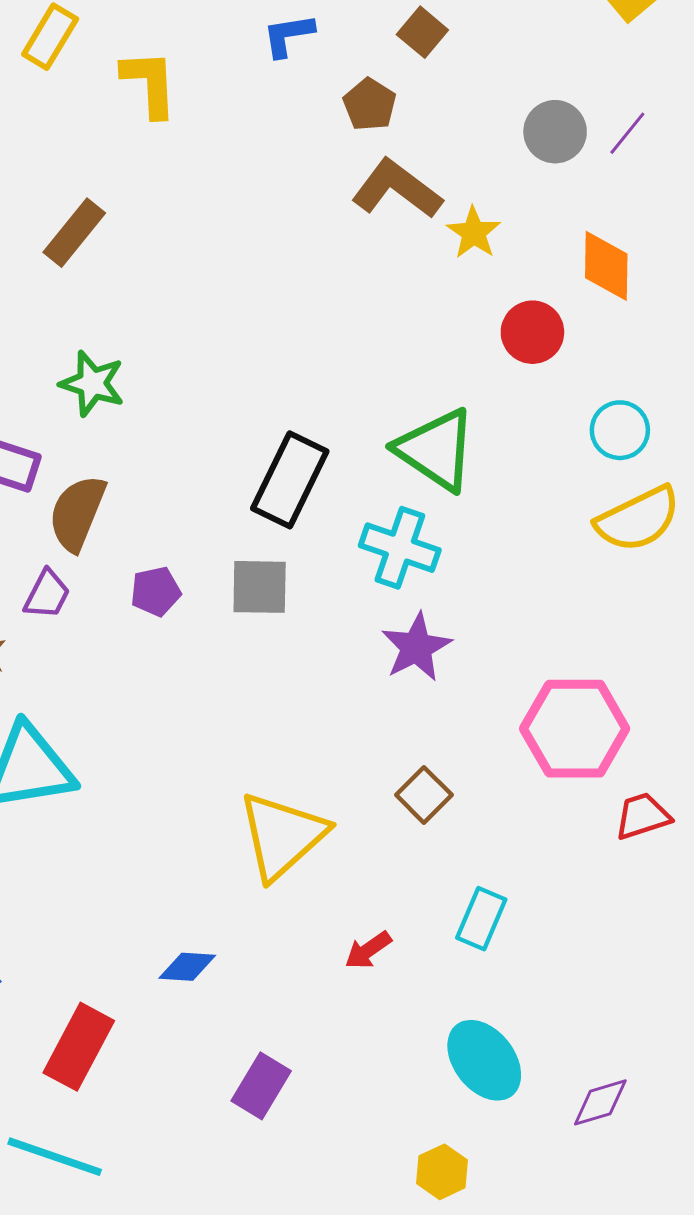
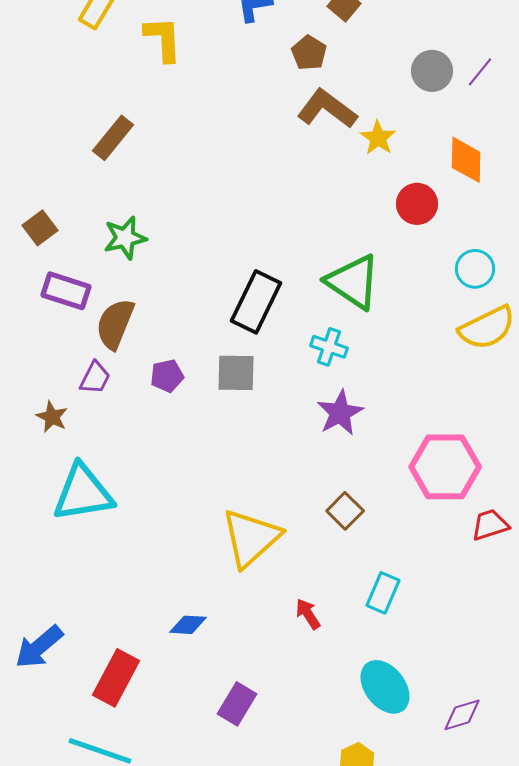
green star: (92, 383) -> (125, 238), turned -30
cyan cross: (400, 548) -> (329, 347), size x0.7
red arrow: (368, 950) -> (308, 614), turned 92

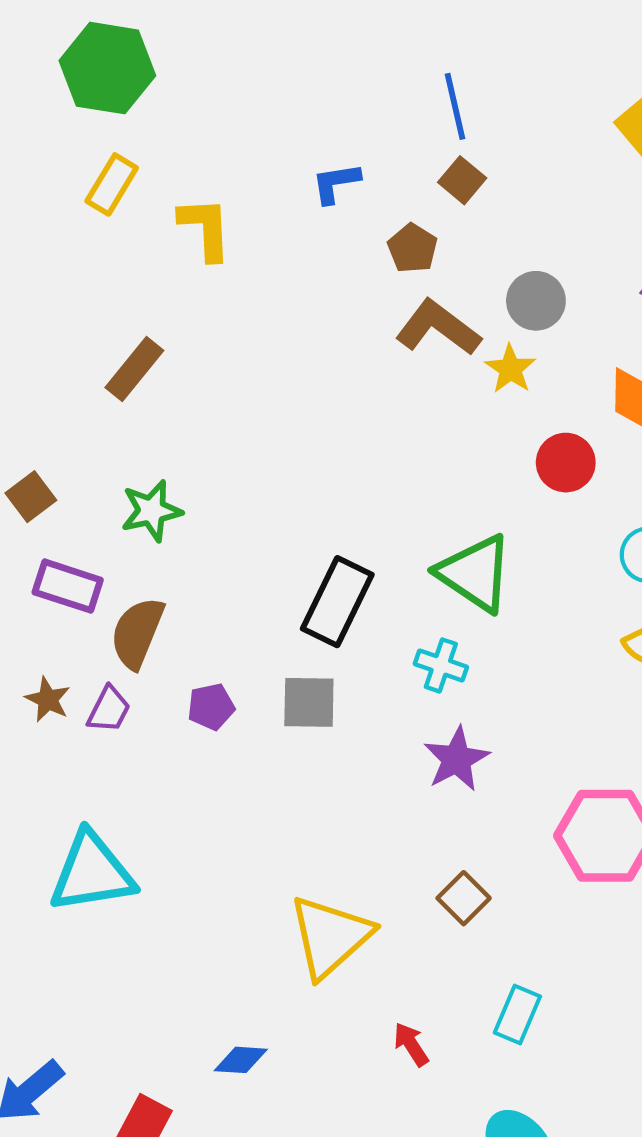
gray circle: (432, 71) -> (536, 301), moved
brown star: (52, 417) -> (48, 700), moved

